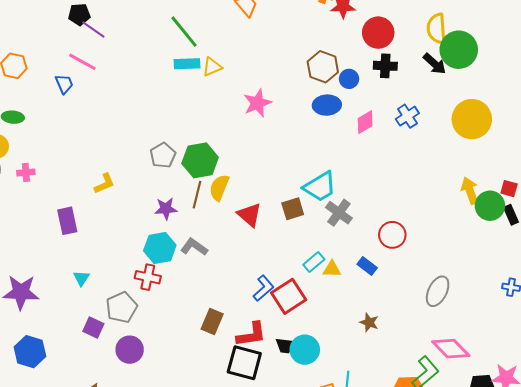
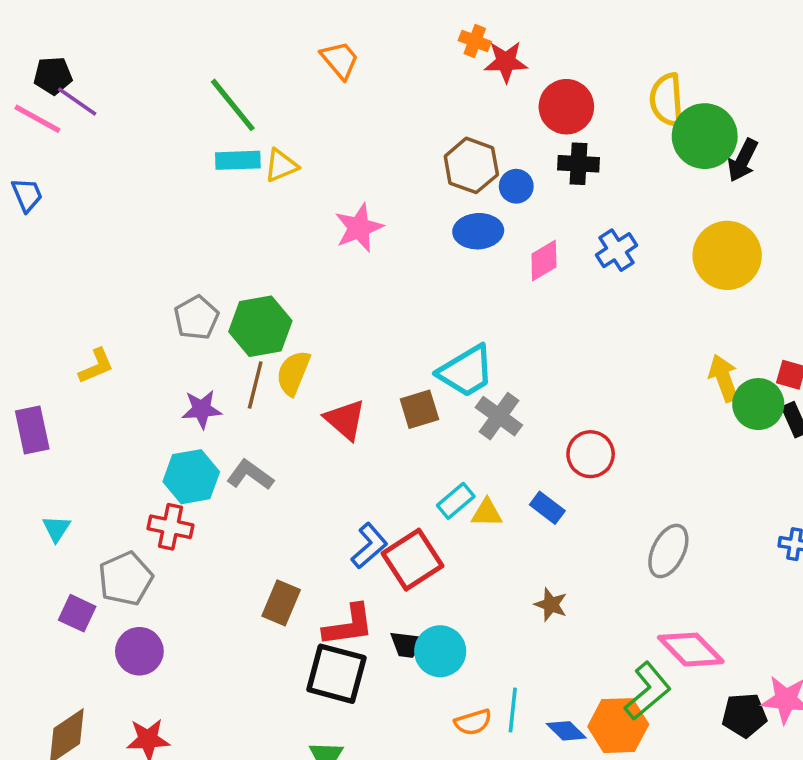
pink line: (82, 62) -> (37, 119), moved
black arrow: (435, 64) -> (743, 160), moved, turned 75

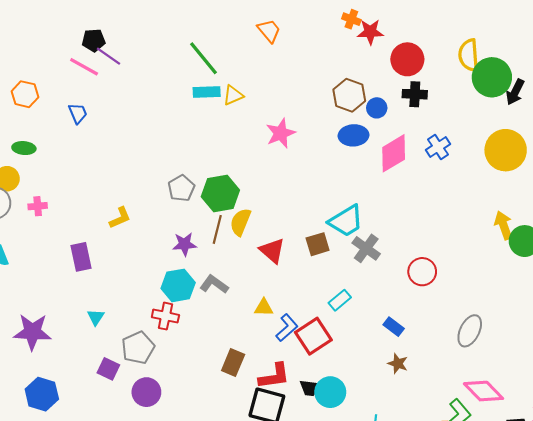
pink diamond: (544, 261) -> (394, 153), size x1.5
blue rectangle: (547, 508) -> (394, 327), moved
yellow triangle: (487, 513) -> (264, 308), moved

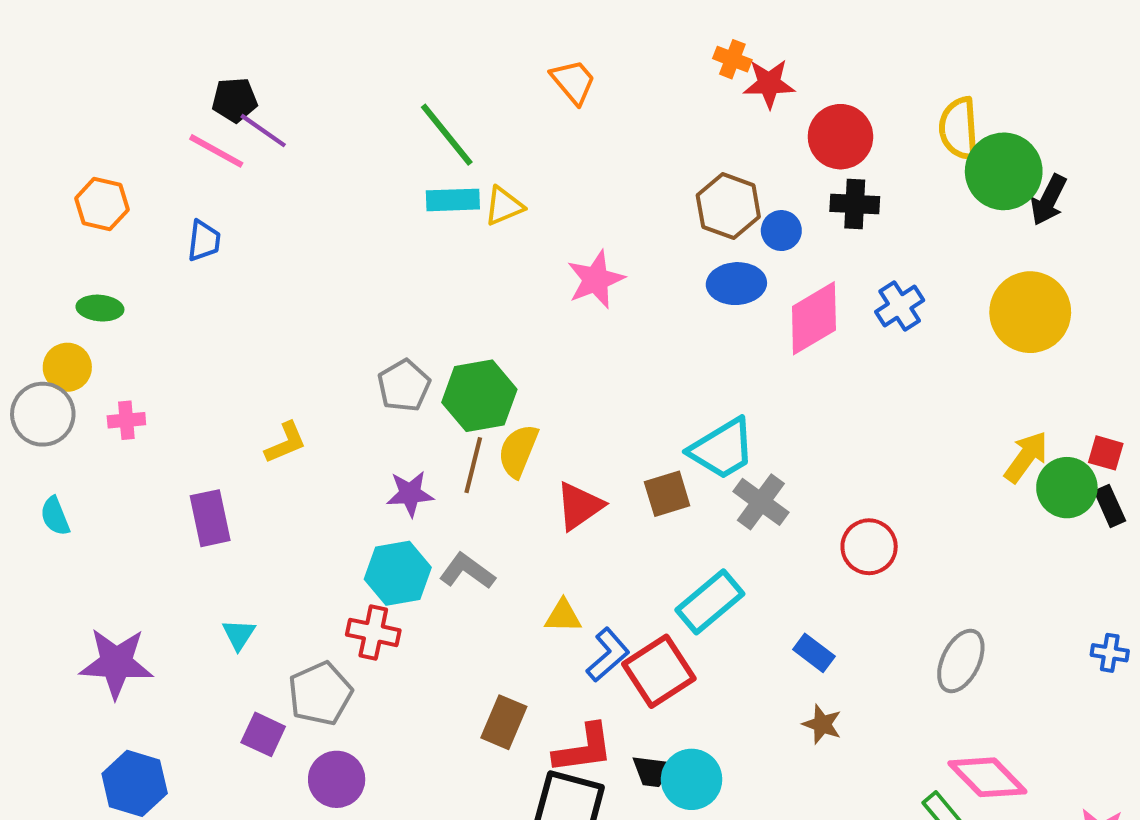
blue trapezoid: (78, 113) -> (204, 241), turned 30
yellow arrow: (504, 225) -> (1026, 457), turned 56
red triangle: (272, 251) -> (579, 506), turned 44
cyan rectangle: (340, 300) -> (710, 602), size x1.5

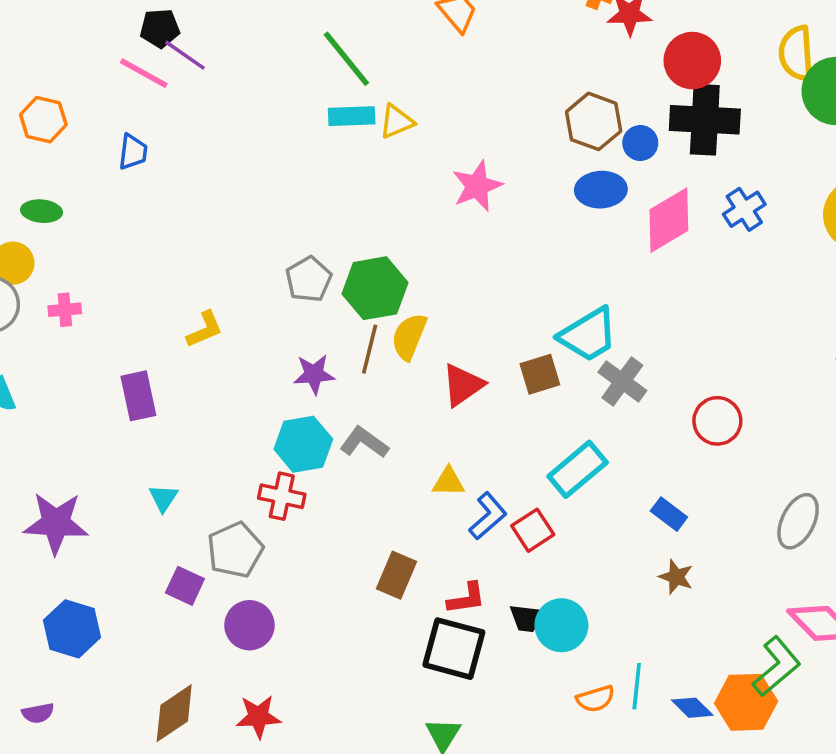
black cross: (855, 204) -> (705, 120), size x1.6
red square: (659, 671) -> (533, 530), size x0.7
red L-shape: (583, 749) -> (466, 598), size x0.7

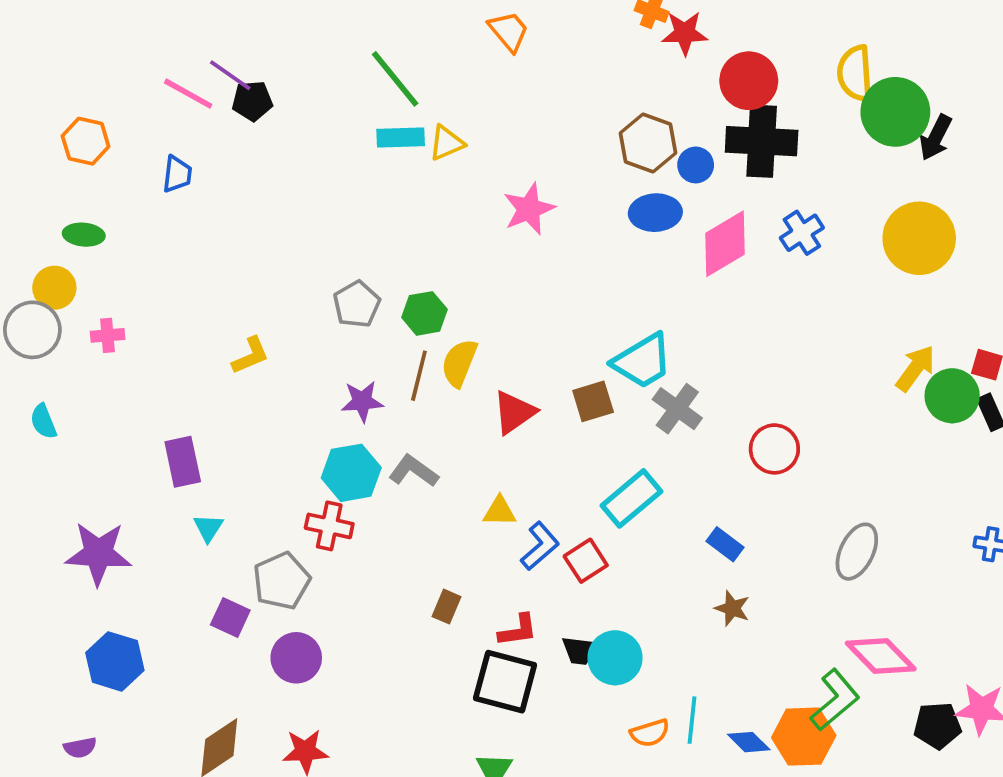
black pentagon: (160, 28) -> (252, 101), moved
green hexagon: (375, 288) -> (424, 313), size x0.7
purple rectangle: (138, 396) -> (183, 462), moved
brown rectangle: (396, 575) -> (446, 607), size x0.7

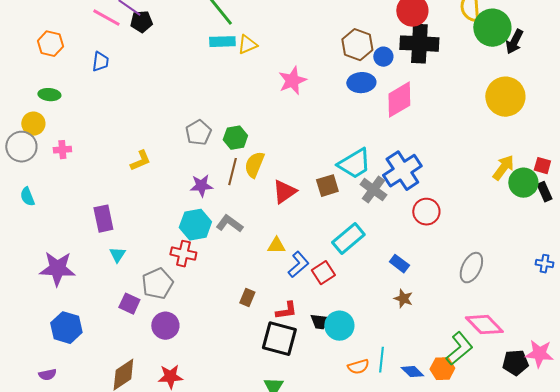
blue cross: (802, 233) -> (402, 171), moved, size x1.6
orange hexagon: (804, 737) -> (442, 369), size x0.7

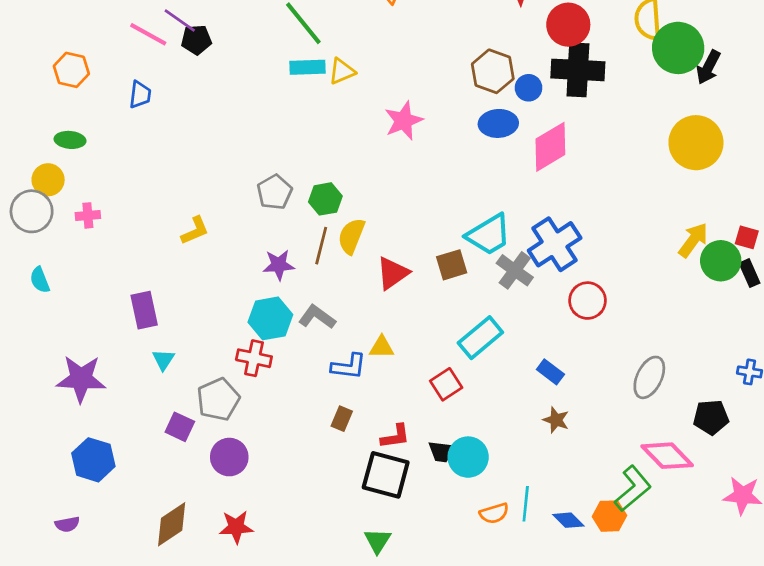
blue L-shape: (298, 265) -> (349, 366), moved, turned 48
black pentagon: (515, 363) -> (711, 417), moved

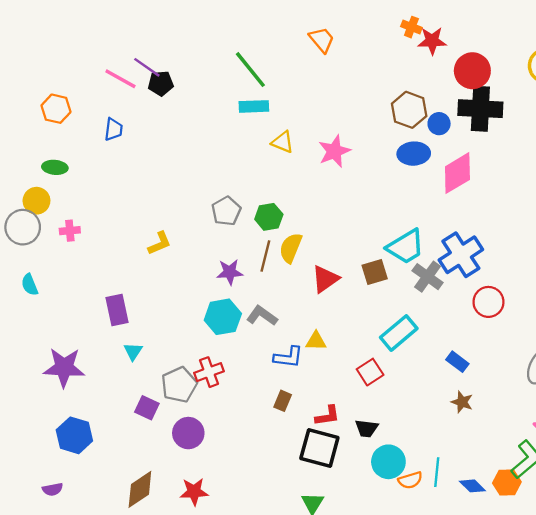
yellow triangle: (342, 71) -> (283, 142), moved, turned 45
red cross: (254, 358) -> (209, 372), moved, turned -32
cyan circle: (468, 457) -> (388, 462), moved

